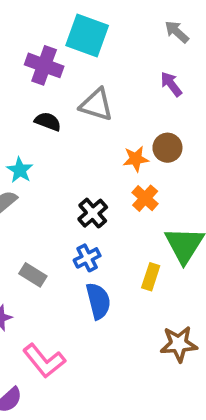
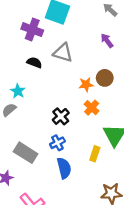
gray rectangle: (33, 275) -> (26, 153), size x1.5

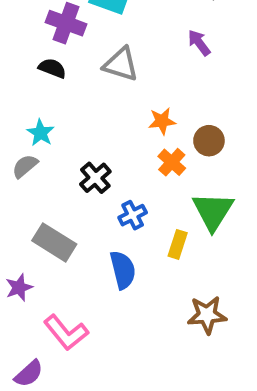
black semicircle: (34, 63) -> (52, 68), moved
brown circle: (105, 78) -> (209, 141), moved
black cross: (61, 116) -> (95, 178), moved
blue cross: (57, 143) -> (133, 215), moved

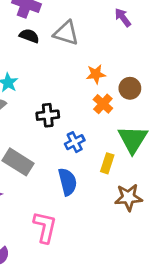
black semicircle: (52, 68) -> (29, 36), moved
black cross: (95, 178) -> (48, 115), turned 35
brown star: (207, 315) -> (128, 197), moved
pink L-shape: (66, 333) -> (45, 227), moved, turned -128

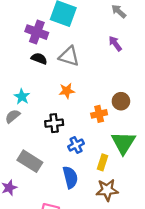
orange star: (96, 74) -> (67, 91), moved
orange cross: (103, 104) -> (99, 114), turned 35
brown star: (128, 197) -> (107, 190), moved

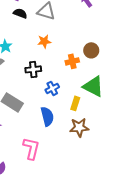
green triangle: (123, 143) -> (93, 86), turned -35

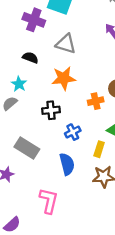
black semicircle: (20, 13) -> (30, 58), moved
orange star: (44, 41) -> (64, 78), size x1.5

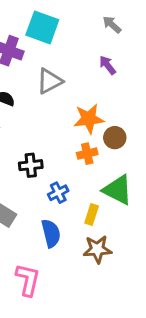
gray triangle: (66, 44) -> (50, 81), turned -45
orange star: (64, 78) -> (89, 119), moved

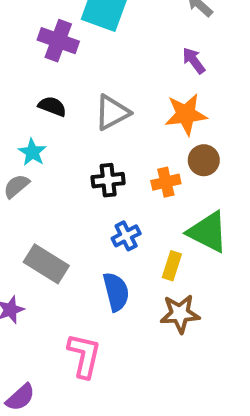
gray triangle: (50, 81) -> (112, 112), moved
orange star: (89, 119) -> (186, 114), moved
black cross: (31, 165) -> (108, 180), moved

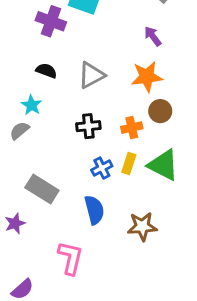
yellow rectangle: (172, 266) -> (129, 164), moved

